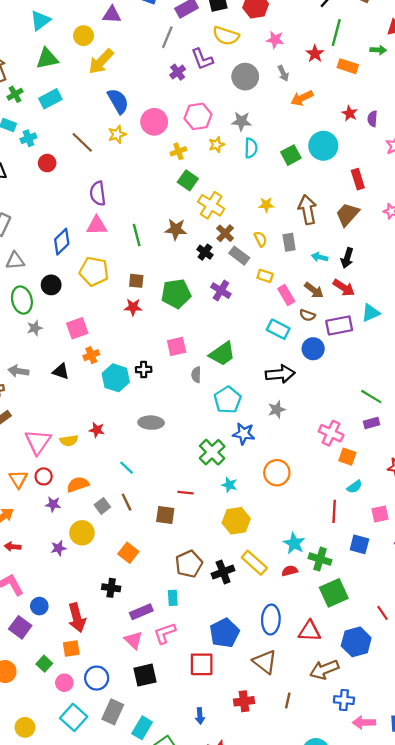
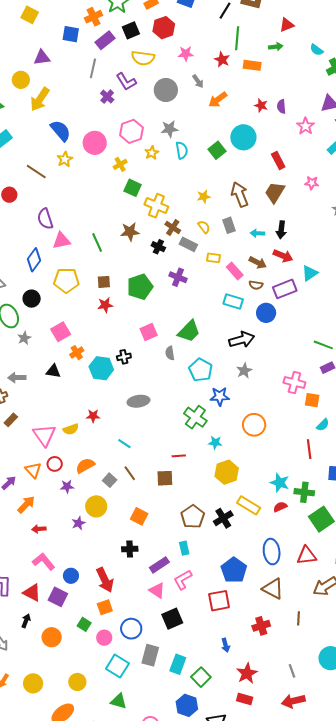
purple semicircle: (98, 193) -> (45, 219), moved

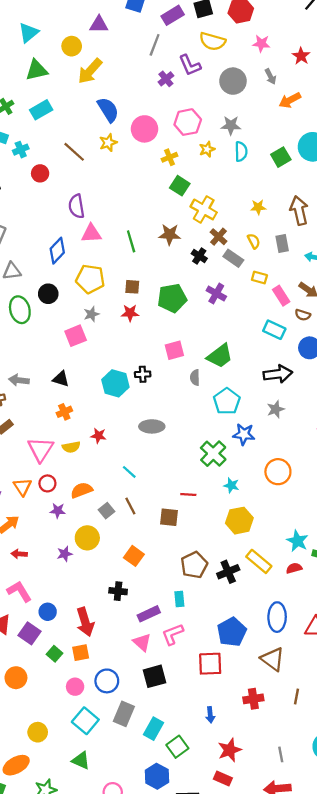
gray star: (24, 338) -> (91, 314), moved
orange cross: (77, 353) -> (64, 412), moved
green square: (84, 624) -> (55, 654), moved

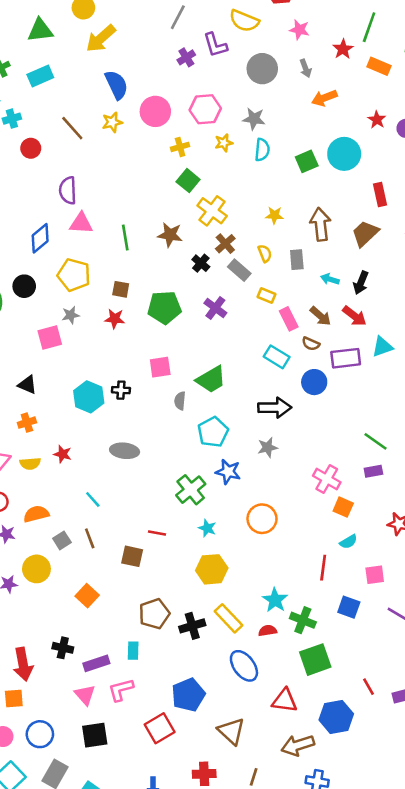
black cross: (118, 591) -> (63, 648), moved
blue ellipse: (277, 617) -> (244, 666), moved, turned -44
red square: (210, 664) -> (160, 728), turned -35

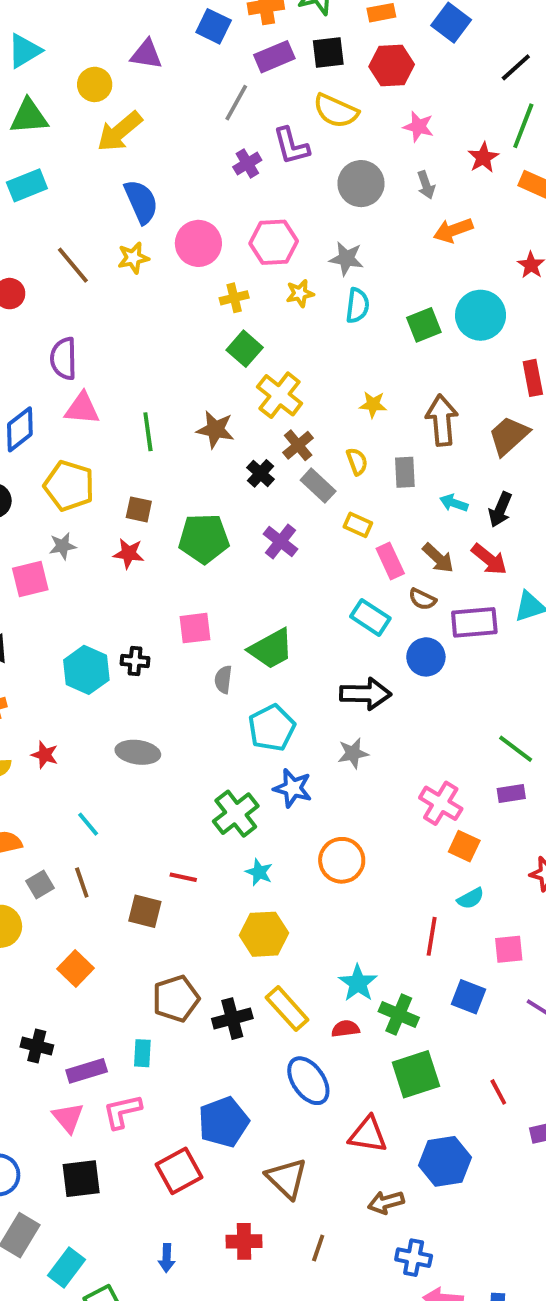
red line: (369, 687) -> (498, 1092), moved
brown arrow: (298, 745) -> (386, 1202), size x0.7

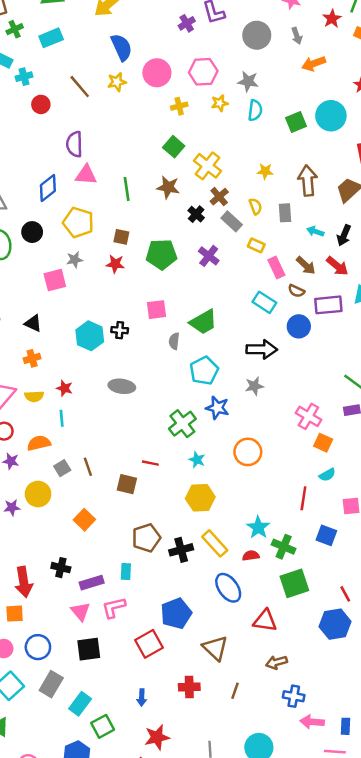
green square: (245, 349) -> (174, 147), moved
cyan line: (88, 824) -> (62, 418), moved, turned 35
blue hexagon: (445, 1161) -> (335, 624), moved

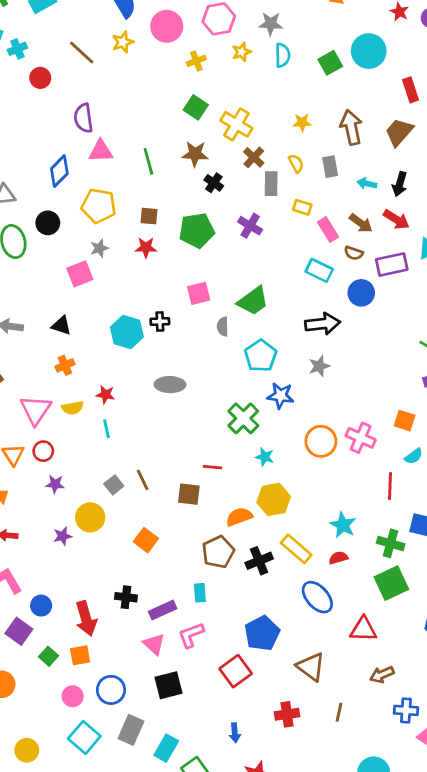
black cross: (196, 214) -> (214, 183), moved
gray rectangle: (232, 221) -> (271, 184), turned 55
pink cross: (308, 416) -> (361, 438), moved
orange semicircle: (39, 443) -> (239, 517), moved
green cross: (284, 547) -> (391, 543), moved

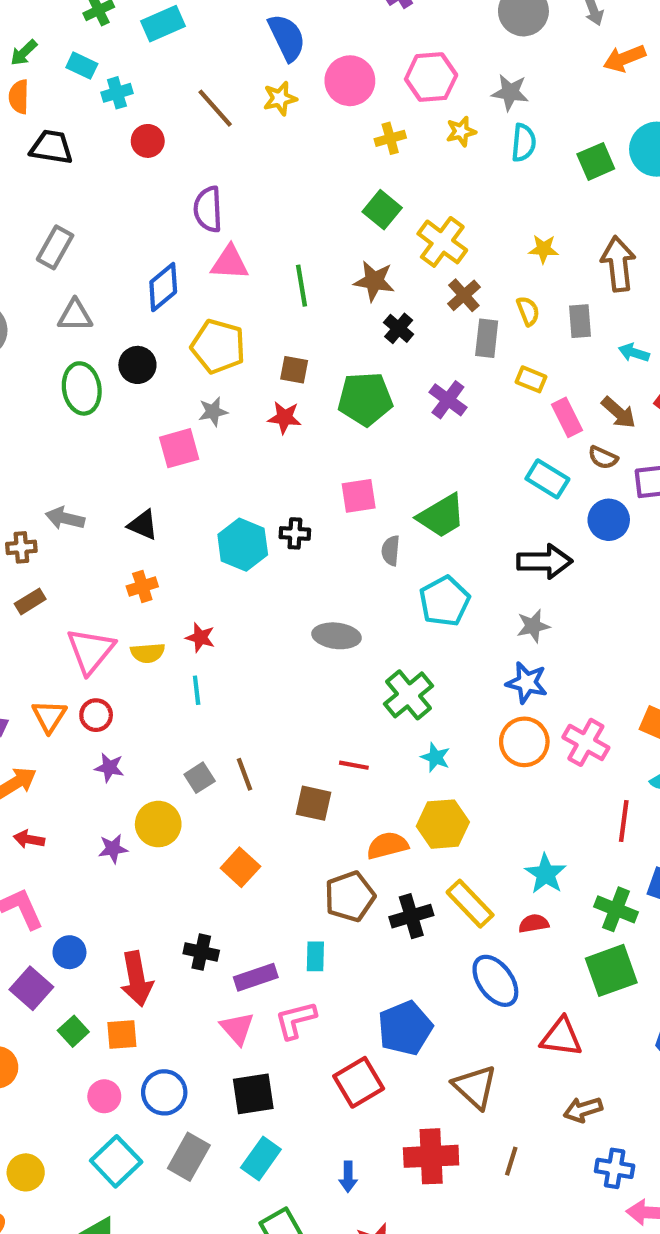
gray ellipse: (170, 385) -> (337, 636), moved
blue star: (281, 396) -> (527, 683), moved
red cross: (287, 714) -> (431, 1156), size x1.4
cyan rectangle: (166, 748) -> (261, 1158), moved

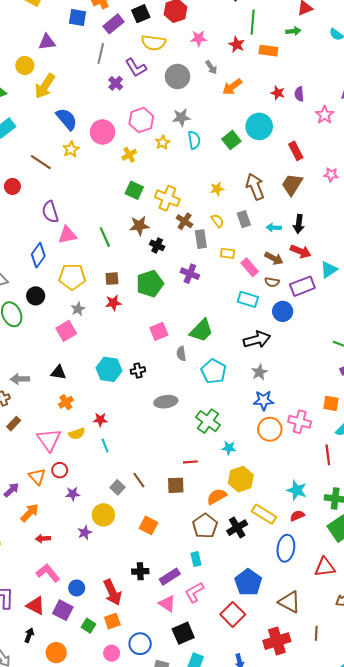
black cross: (295, 533) -> (138, 371), moved
blue ellipse: (495, 981) -> (286, 548), turned 60

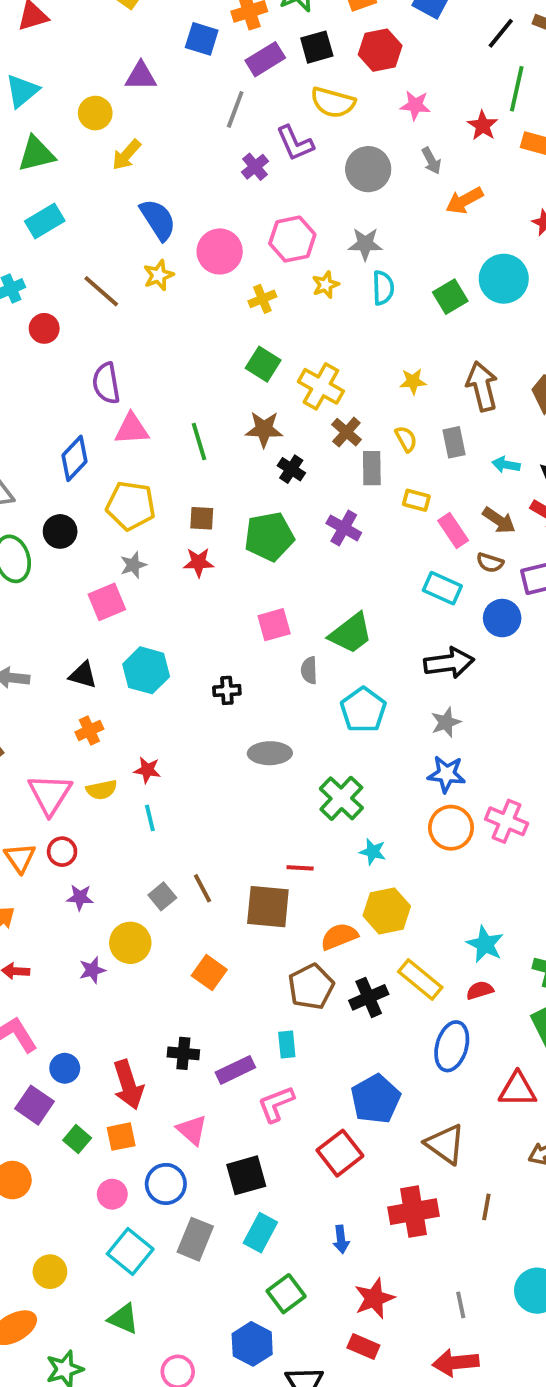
yellow arrow: (45, 86) -> (126, 155), size x0.7
cyan hexagon: (109, 369) -> (146, 670), moved
brown square: (176, 485) -> (268, 907), size x1.4
pink triangle: (167, 604) -> (192, 1130), moved

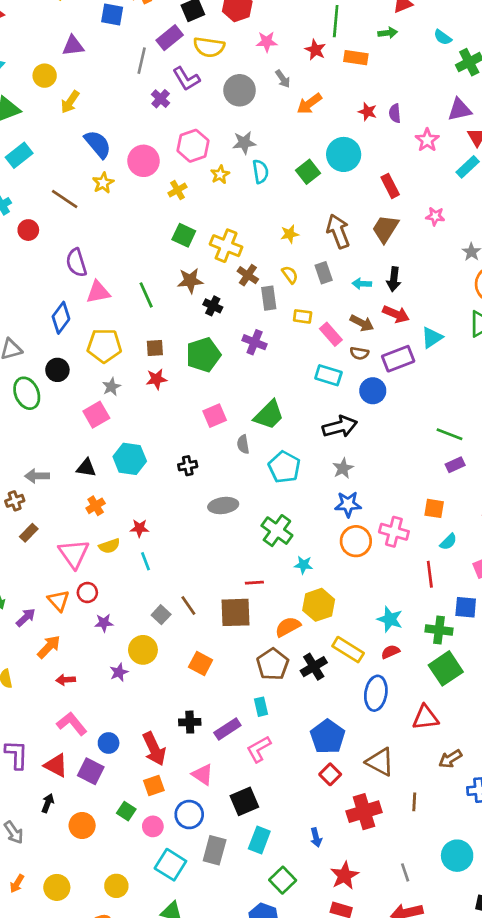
purple rectangle: (265, 59) -> (170, 38), moved
green square: (77, 1139) -> (126, 811), moved
red square: (340, 1153) -> (330, 774), moved, size x0.7

